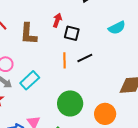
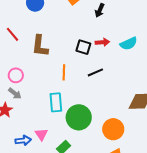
red arrow: (57, 20) -> (102, 42), moved, turned 64
orange line: (64, 60) -> (64, 72), moved
cyan rectangle: (30, 80) -> (56, 102), moved, turned -54

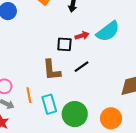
cyan semicircle: (129, 44) -> (108, 31), size x1.4
brown L-shape: (40, 46) -> (52, 70), moved
orange line: (64, 72) -> (29, 95), moved

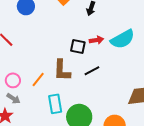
orange line: (29, 95) -> (38, 79), moved, turned 42

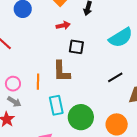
red arrow: (96, 40) -> (63, 25), moved
black line: (92, 71) -> (115, 77), moved
orange line: (38, 79) -> (38, 82), turned -35

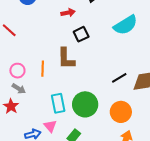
black square: (76, 47) -> (81, 34), turned -35
black line: (115, 77) -> (119, 78), moved
cyan rectangle: (56, 105) -> (58, 103), moved

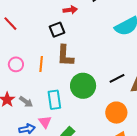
black square: (81, 34) -> (57, 30), moved
gray arrow: (19, 89) -> (26, 102), moved
green circle: (85, 104) -> (83, 86), moved

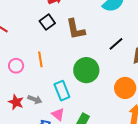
brown L-shape: (65, 56) -> (76, 29), moved
black line: (117, 78) -> (116, 44), moved

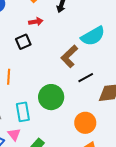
brown L-shape: (76, 29) -> (69, 56), moved, turned 45

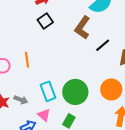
black square: (23, 42) -> (45, 21), moved
green circle: (51, 97) -> (75, 92), moved

